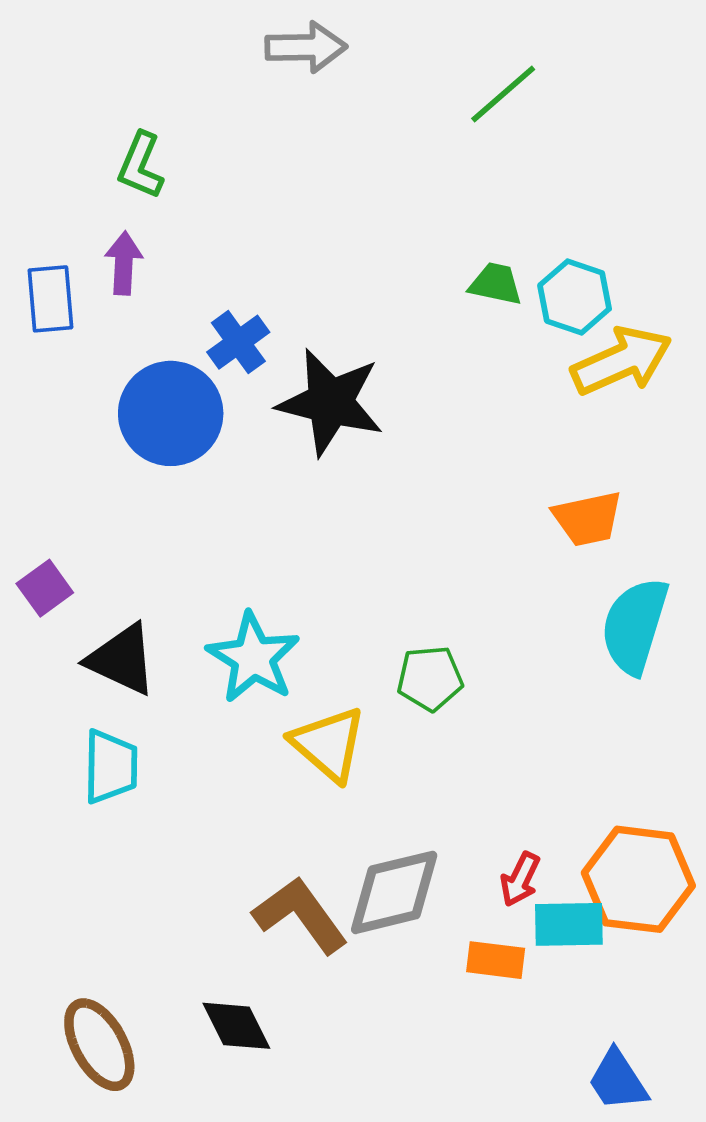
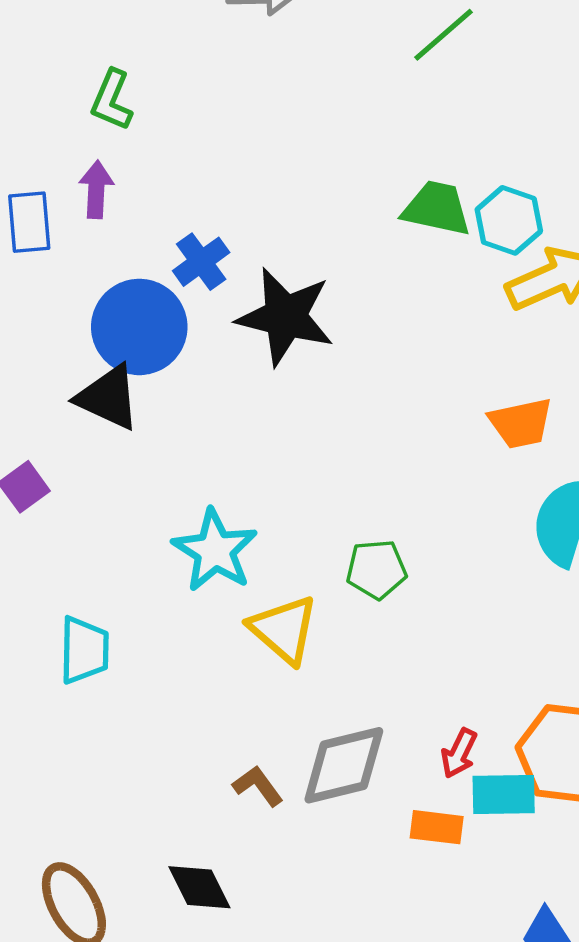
green trapezoid: (496, 284) -> (437, 208), size x1.4
black triangle: (122, 660) -> (108, 397), moved
brown L-shape: (300, 915) -> (258, 786), size x0.6

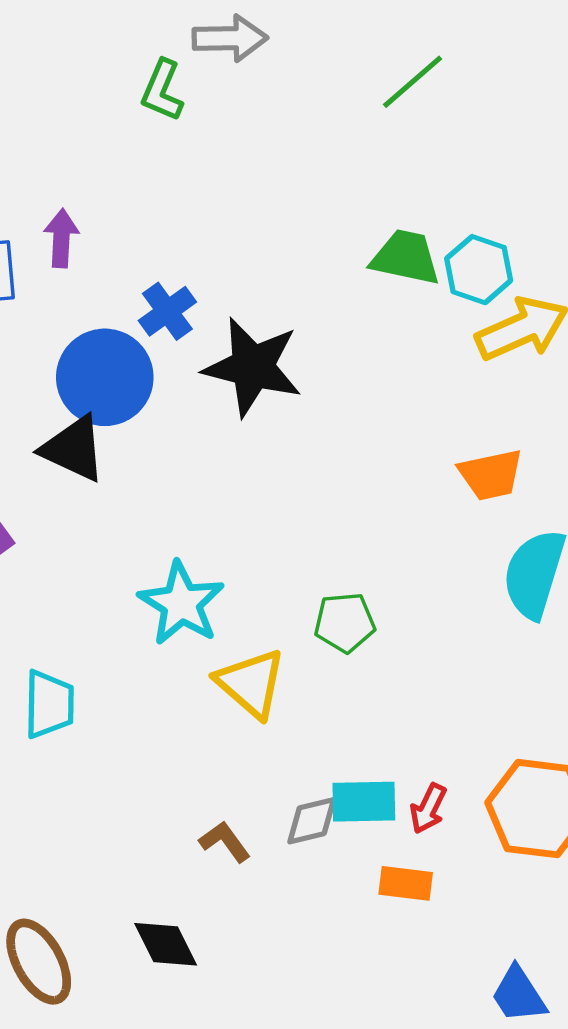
green L-shape: (112, 100) -> (162, 90), moved
gray diamond: (344, 765) -> (312, 821), size x0.6
cyan rectangle: (504, 794) -> (364, 802), moved

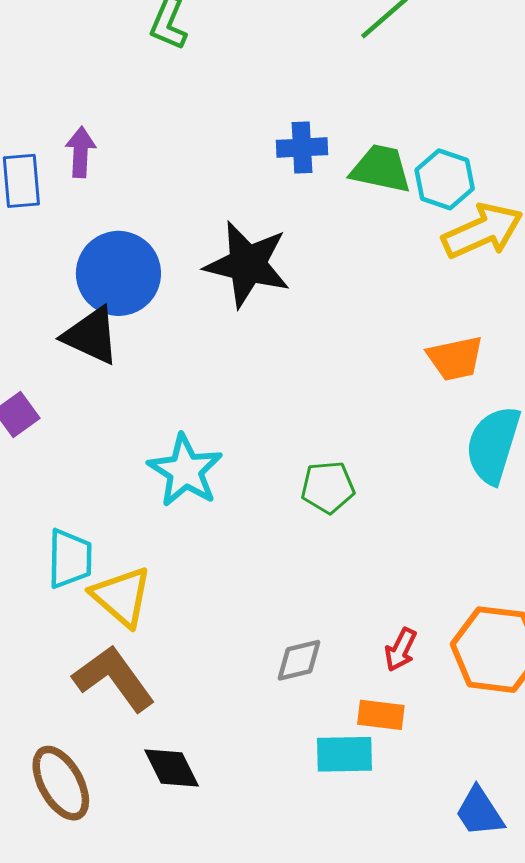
blue cross: (167, 311) -> (302, 148), moved, turned 33
yellow triangle: (251, 683) -> (122, 597), moved
cyan rectangle: (364, 802) -> (344, 754), moved
brown L-shape: (225, 842) -> (114, 678), moved, size x1.8

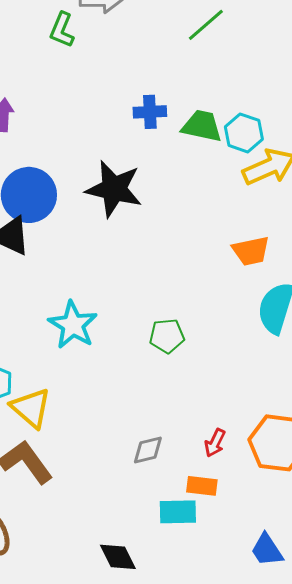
black diamond: (172, 768) -> (118, 557), moved

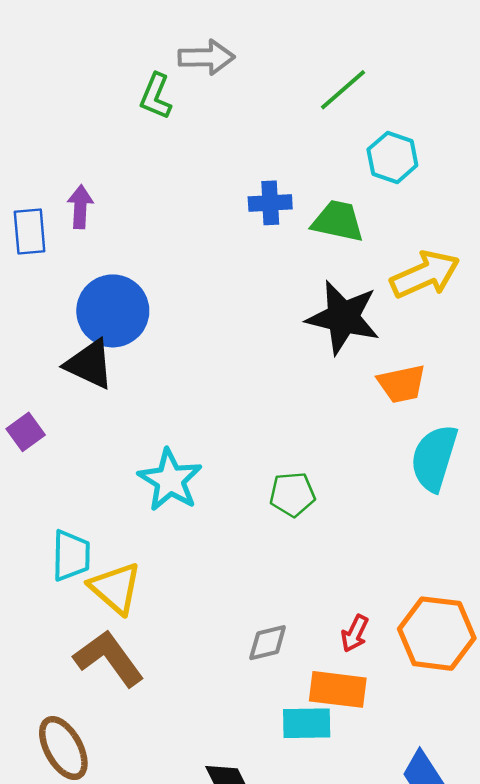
cyan hexagon: (244, 133) -> (392, 157), moved
black star: (114, 189) -> (343, 317), moved
orange rectangle: (202, 486) -> (338, 689), size x1.4

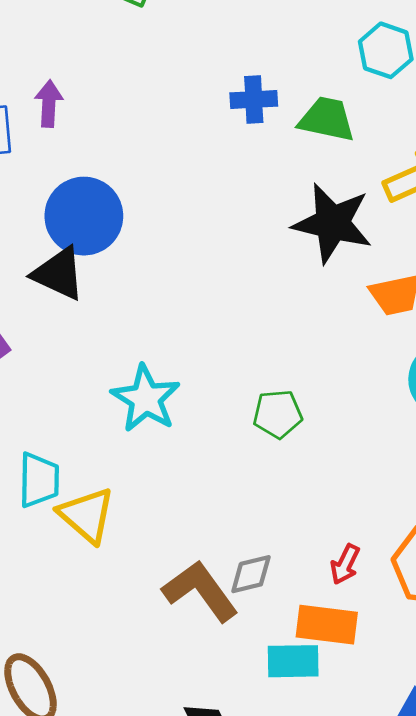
brown L-shape: (109, 658) -> (200, 591), moved

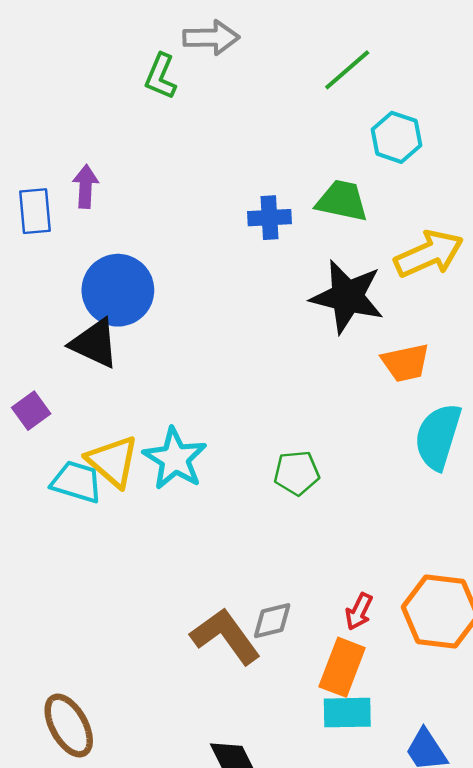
blue cross: (254, 100) -> (269, 218), moved
cyan trapezoid: (39, 480) -> (76, 482), moved, turned -74
yellow triangle: (87, 515) -> (113, 461), moved
orange rectangle: (327, 625) -> (342, 667), turned -76
cyan rectangle: (293, 661) -> (347, 713), moved

